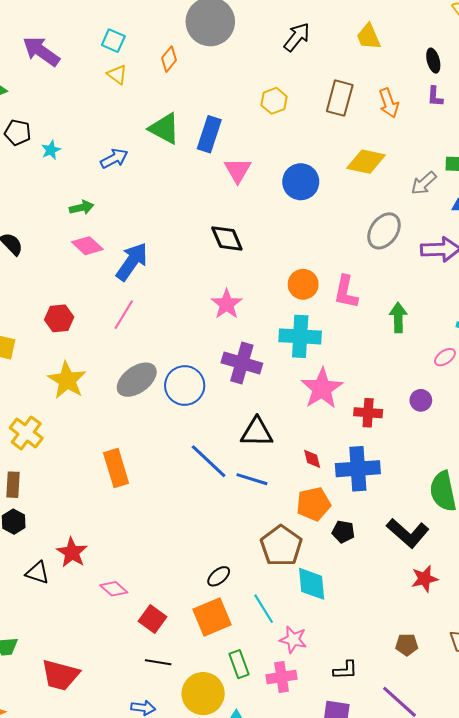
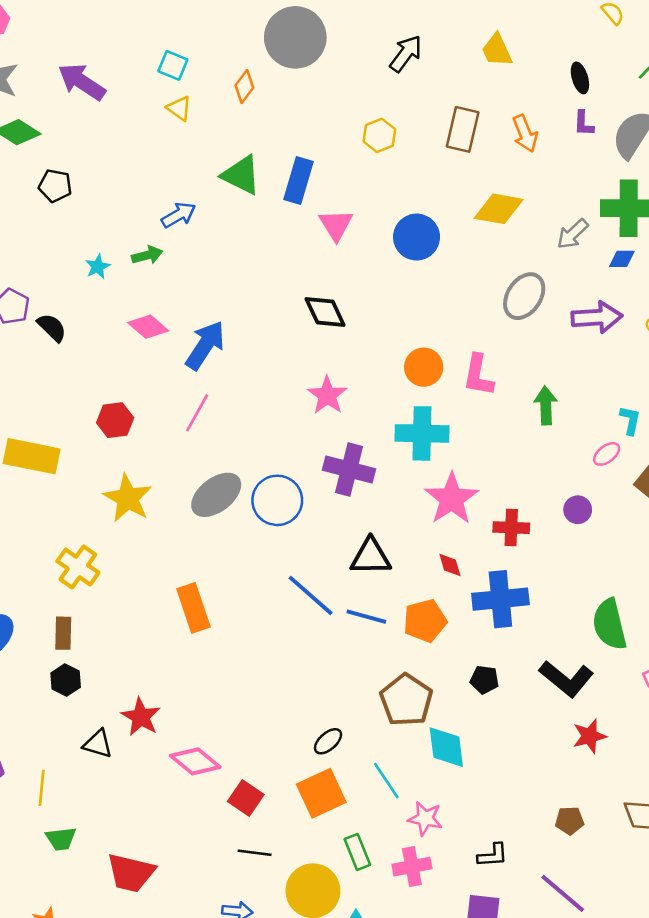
cyan star: (51, 150) -> (98, 267), moved
green arrow: (82, 208) -> (147, 255), moved
red diamond: (312, 459) -> (450, 565), moved
orange pentagon: (314, 504) -> (425, 621), moved
pink diamond: (114, 589) -> (195, 761), size x1.4

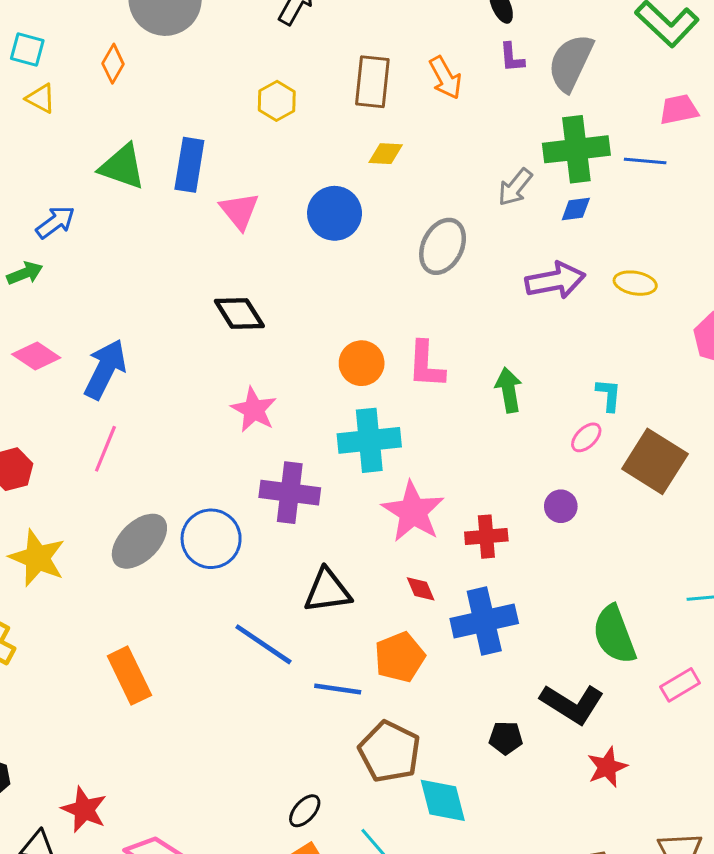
yellow diamond: (499, 209) -> (386, 154), moved, size x0.6
gray ellipse: (524, 296) -> (443, 246), moved
blue line: (366, 617) -> (338, 689), moved
black pentagon: (484, 680) -> (506, 738), moved

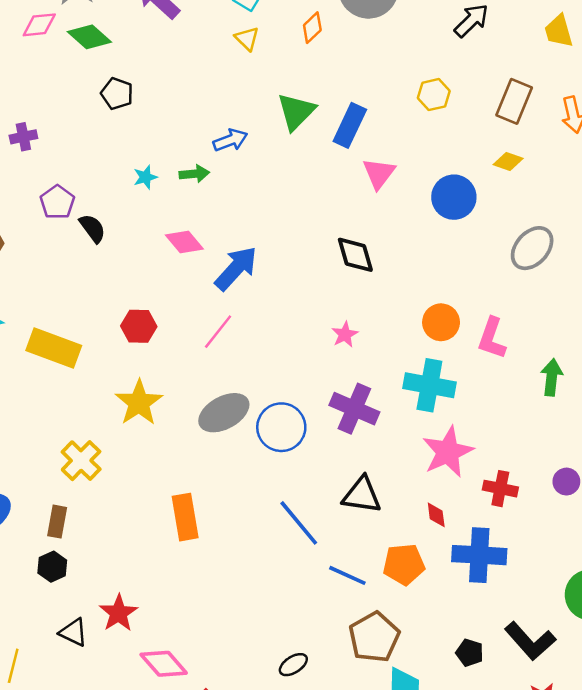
green triangle: (122, 167) -> (296, 111), turned 39
pink star: (254, 410) -> (345, 335), size x0.7

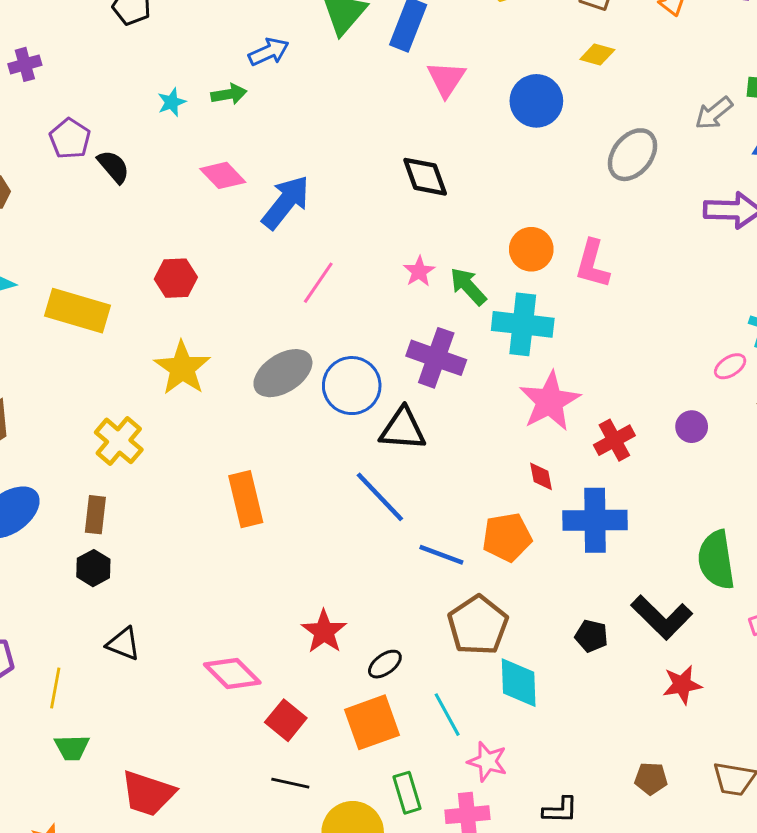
pink line: (218, 332) -> (318, 283), moved
green arrow: (552, 377) -> (468, 286), moved, turned -45
red cross: (500, 489) -> (614, 440), turned -36
black triangle: (362, 495) -> (403, 429), moved
red star: (119, 613) -> (324, 631), moved

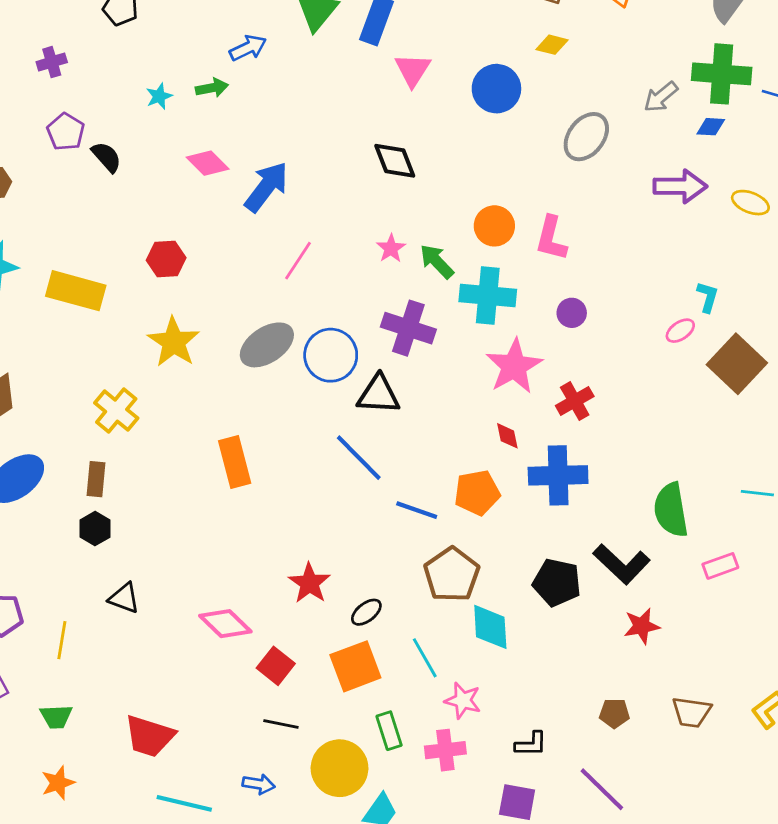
purple cross: (25, 64) -> (52, 62), moved
purple circle: (692, 427) -> (572, 313), moved
black pentagon: (591, 636) -> (557, 583), size x1.6
green trapezoid: (72, 748) -> (56, 717), moved

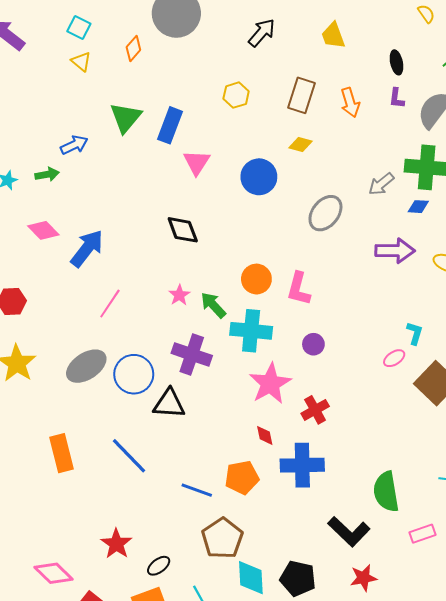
blue line: (359, 458) -> (129, 456), moved
black pentagon: (557, 583) -> (298, 578), moved

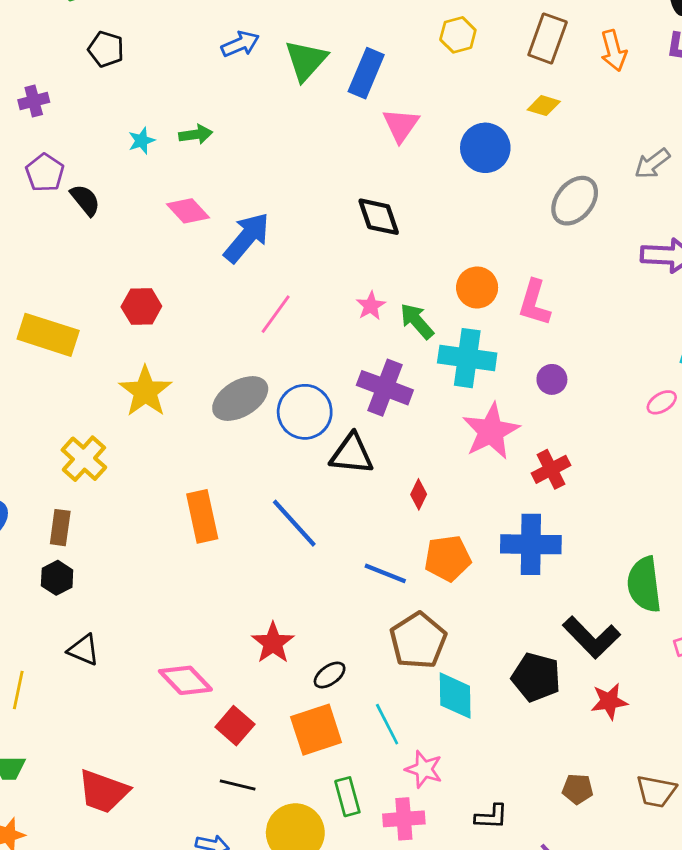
blue arrow: (74, 145) -> (240, 44), moved
red diamond: (265, 435) -> (419, 494), moved, turned 35
black pentagon: (298, 578) -> (536, 677), moved

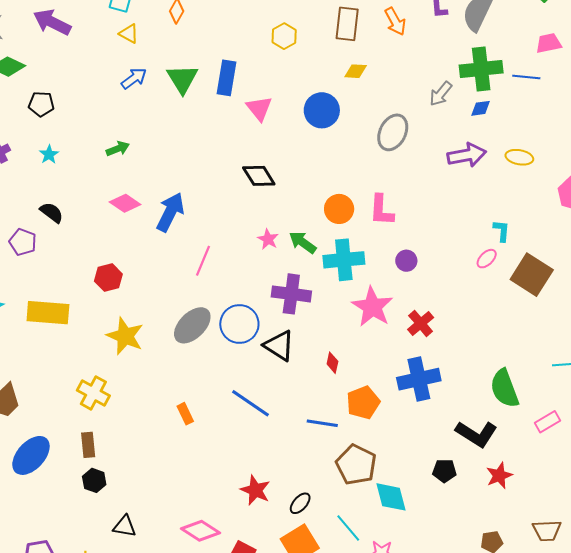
cyan star: (142, 141) -> (49, 154), moved
purple pentagon: (45, 173) -> (23, 242), moved
black triangle: (352, 454) -> (279, 346), turned 40
orange rectangle: (202, 516) -> (185, 414), size x0.6
black pentagon: (536, 677) -> (444, 471), size x0.7

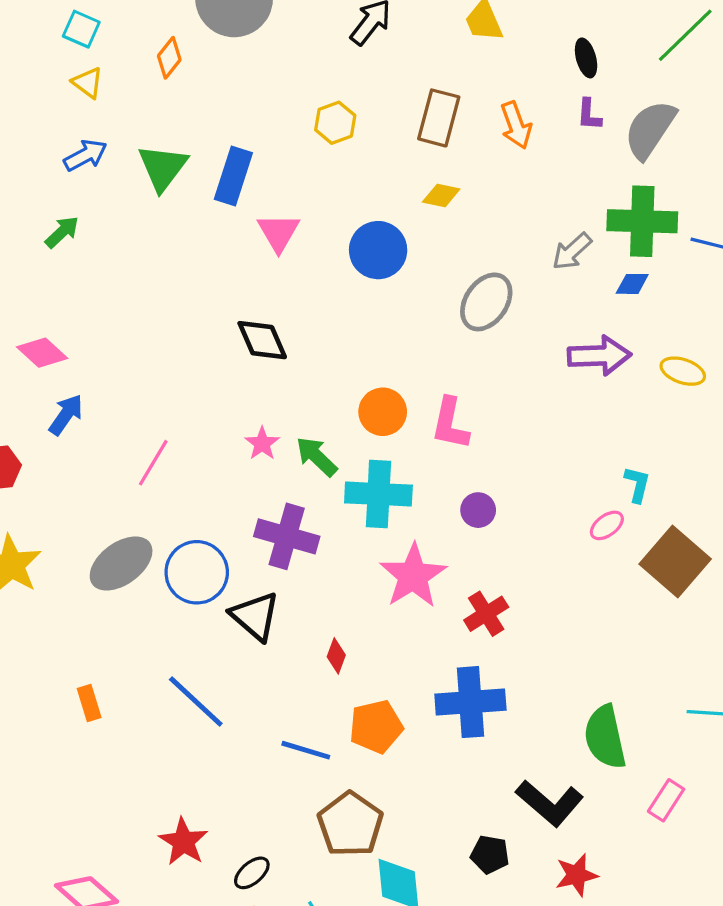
green arrow: (118, 149) -> (62, 232), moved, turned -30
blue arrow: (170, 212) -> (66, 415), moved, size x0.7
pink rectangle: (547, 422) -> (666, 800), turned -35

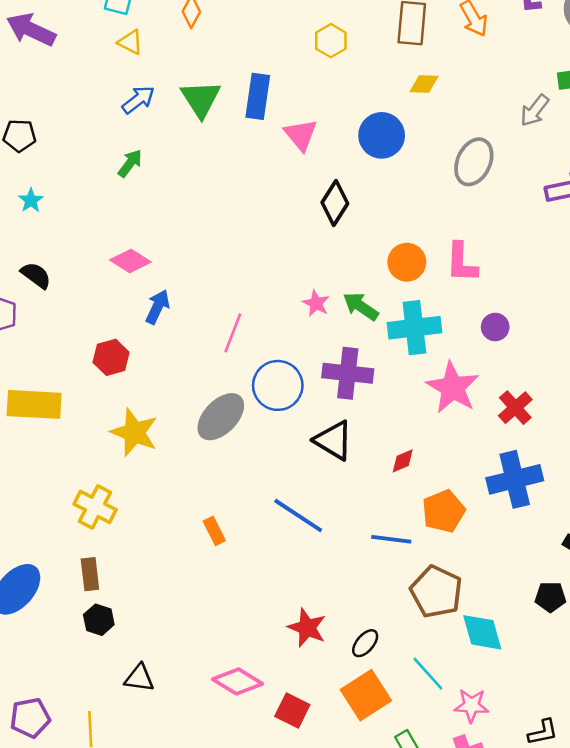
black diamond: (262, 340) -> (335, 203), moved, turned 66
blue circle: (197, 572) -> (278, 385), moved
red diamond: (336, 656) -> (403, 461), turned 56

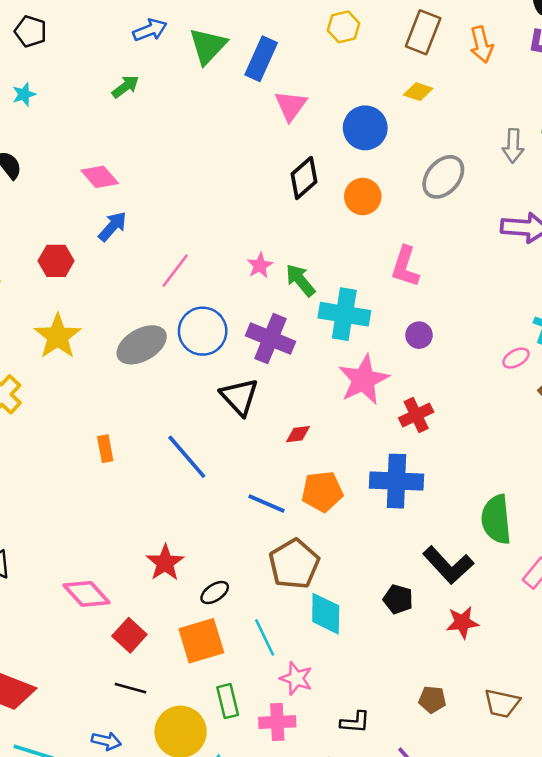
gray arrow: (535, 111) -> (513, 146), turned -52
orange circle: (407, 262) -> (363, 196), moved

